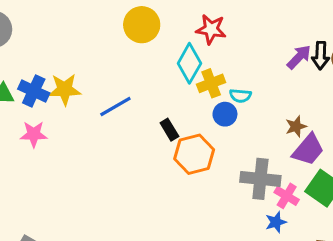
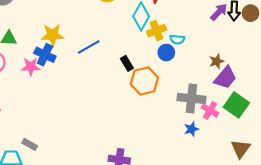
blue cross: (34, 91) -> (45, 55), moved
blue star: (276, 222) -> (191, 129), moved

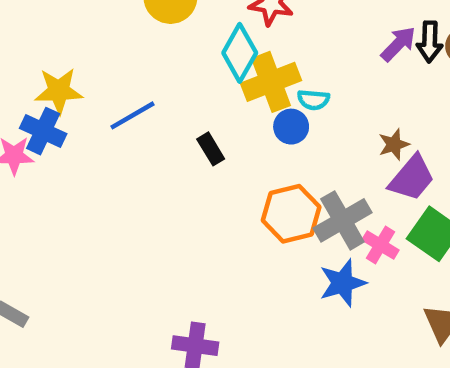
yellow cross: (156, 31) -> (271, 82), size x1.4
orange hexagon: (144, 81) -> (291, 214), moved
gray cross: (191, 98) -> (342, 220), turned -36
blue star: (191, 129) -> (342, 283), size x1.5

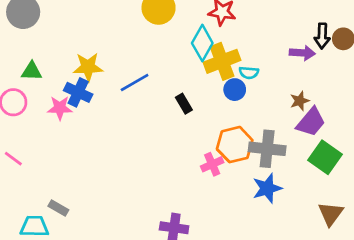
purple arrow: (398, 44) -> (302, 53), moved, turned 50
gray cross: (342, 220) -> (267, 149), turned 36
pink cross: (380, 245) -> (212, 164), moved, turned 35

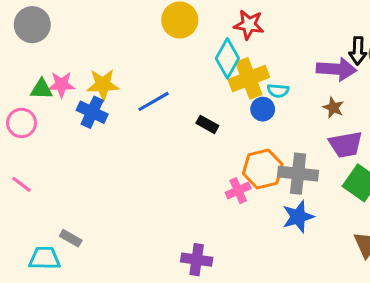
purple arrow: (302, 53) -> (336, 69), size x1.4
brown star: (300, 101) -> (333, 108), moved, turned -30
black rectangle: (184, 104) -> (207, 124), turned -30
pink star: (60, 108) -> (61, 85), moved
purple trapezoid: (311, 122) -> (346, 144), turned 40

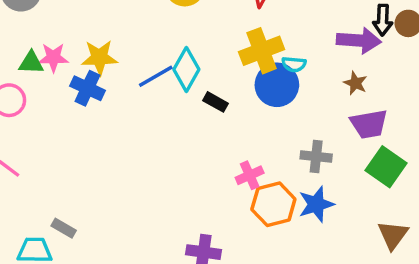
cyan diamond: (227, 58) -> (186, 69), moved
blue circle: (263, 109) -> (277, 85), size x1.6
orange hexagon: (263, 169) -> (273, 204), moved
gray cross: (298, 174) -> (316, 156), size x0.7

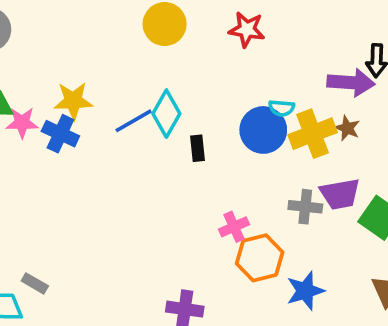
yellow cross: (262, 51) -> (313, 134), moved
pink star: (53, 58) -> (22, 123), moved
black rectangle: (215, 102) -> (197, 148), turned 55
purple trapezoid: (369, 124) -> (340, 194), moved
blue star: (316, 204) -> (305, 291), moved

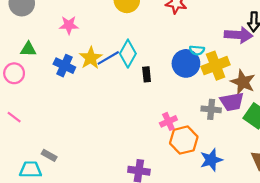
yellow star: (73, 101) -> (91, 58), moved, turned -30
pink star: (22, 123) -> (69, 25), moved
brown star: (347, 128) -> (243, 82), moved, size x1.6

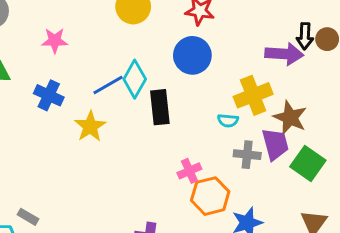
cyan semicircle: (197, 50) -> (228, 121), moved
yellow star: (91, 58) -> (90, 126), moved
blue circle: (186, 63) -> (192, 55), moved
black rectangle: (147, 74) -> (160, 107), size x1.6
purple trapezoid: (232, 102) -> (275, 144), turned -95

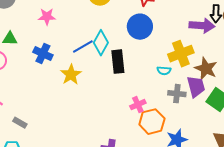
gray rectangle: (28, 217) -> (20, 123), moved

